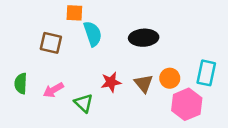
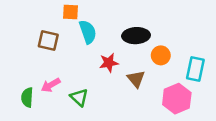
orange circle: (170, 78) -> (161, 55), moved
red star: (111, 82) -> (109, 63), moved
green semicircle: (21, 83) -> (27, 97), moved

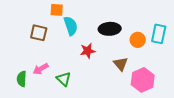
orange circle: (161, 55) -> (138, 40), moved
cyan rectangle: (195, 69) -> (159, 34), moved
brown triangle: (136, 79) -> (121, 64), moved

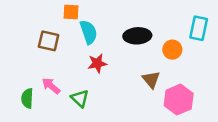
cyan rectangle: (159, 34) -> (199, 28), moved
red star: (88, 51) -> (97, 63), moved
pink arrow: (41, 69) -> (51, 86), turned 70

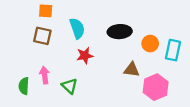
orange square: (71, 12) -> (46, 11), moved
cyan rectangle: (199, 28) -> (173, 50), moved
brown triangle: (151, 80) -> (132, 70), turned -42
pink arrow: (51, 86) -> (45, 75), turned 42

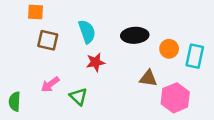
orange square: (46, 11) -> (35, 12), moved
pink arrow: (45, 75) -> (50, 84), turned -119
green semicircle: (24, 86) -> (15, 102), moved

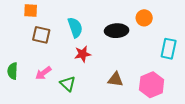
orange circle: (169, 49) -> (144, 18), moved
brown triangle: (148, 78) -> (115, 79), moved
green semicircle: (15, 102) -> (13, 71), moved

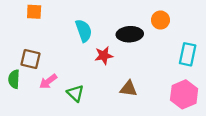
brown square: (41, 35) -> (31, 59), moved
red star: (83, 54) -> (104, 55), moved
pink hexagon: (152, 85) -> (184, 94), moved

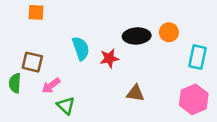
orange circle: (160, 20) -> (169, 32), moved
cyan semicircle: (84, 31) -> (81, 48), moved
green triangle: (75, 93) -> (66, 106), moved

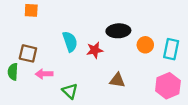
orange circle: (169, 32) -> (145, 45), moved
pink arrow: (51, 86) -> (44, 74), turned 35
green triangle: (66, 106) -> (70, 91), moved

